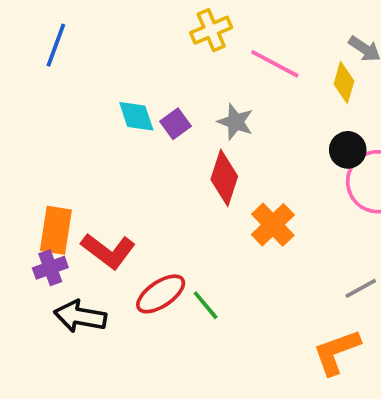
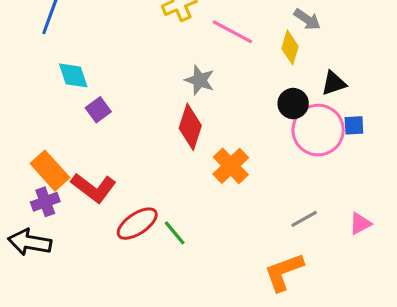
cyan diamond: (136, 116) -> (73, 75), moved
purple square: (176, 124) -> (98, 110), moved
orange rectangle: (56, 230) -> (50, 171), turned -51
black arrow: (80, 316) -> (30, 242), moved

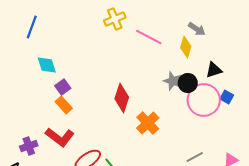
gray star: (200, 80) -> (173, 81), moved
blue square: (354, 125) -> (227, 97), turned 32
orange rectangle: (50, 171) -> (64, 105), moved, size x0.7

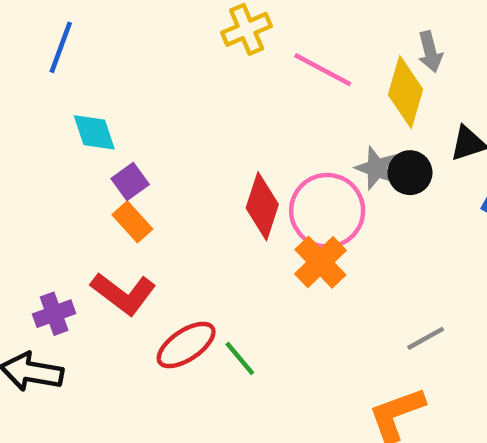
gray arrow: (197, 29) -> (430, 52), turned 42
yellow diamond: (186, 47) -> (405, 92), size x1.4
pink circle: (204, 100) -> (327, 211), moved

